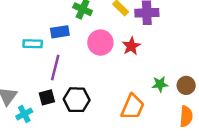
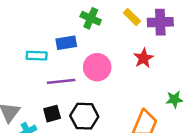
pink circle: (100, 43) -> (97, 67), moved
purple line: (55, 68) -> (61, 81), turned 70

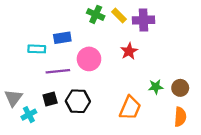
green cross: (91, 18) -> (96, 14), moved

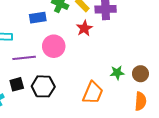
blue rectangle: (62, 38) -> (38, 18), moved
red star: (129, 51) -> (84, 28), moved

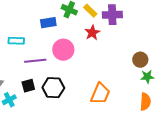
green star: (117, 73) -> (147, 77), moved
brown circle: (140, 74) -> (140, 60), moved

